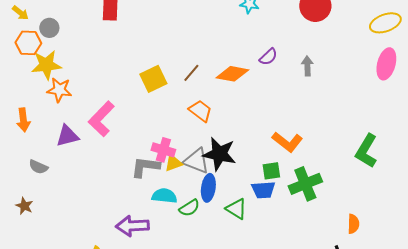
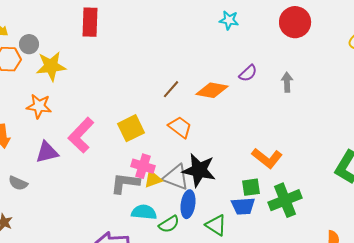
yellow star: (46, 65) -> (51, 66), moved
yellow square: (153, 79) -> (131, 128), moved

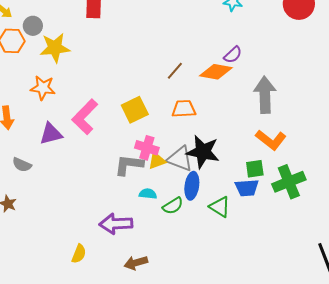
purple semicircle: (248, 73) -> (233, 55), moved
gray arrow: (287, 82) -> (265, 95), moved, size x1.8
orange trapezoid: (180, 127) -> (184, 109), turned -40
cyan semicircle: (144, 212) -> (148, 194), size x0.7

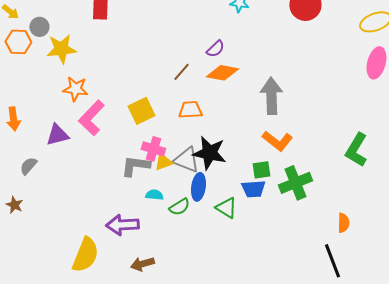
purple semicircle: (233, 55) -> (215, 49), moved
orange star: (43, 88) -> (75, 89), moved
gray semicircle: (22, 165) -> (28, 166), turned 108
yellow semicircle: (79, 254) -> (85, 255), size x1.8

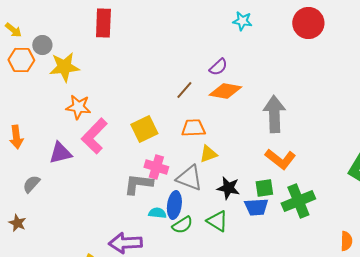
black star: (209, 153) -> (228, 188), moved, size x0.7
yellow triangle: (163, 162) -> (208, 154), moved
blue ellipse: (198, 187) -> (174, 205), moved
green triangle: (226, 208) -> (217, 221), moved

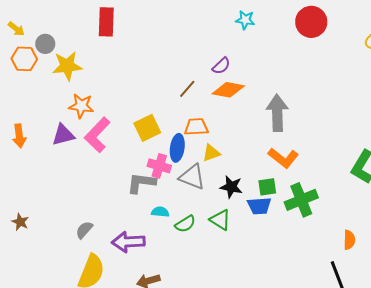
purple triangle: (60, 153) -> (63, 135), moved
gray semicircle: (31, 184) -> (84, 230), moved
blue ellipse: (174, 205) -> (177, 148), moved

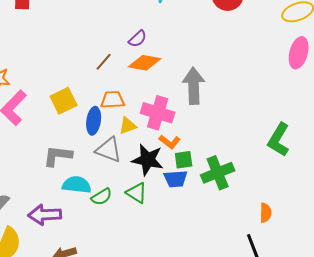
orange L-shape: (283, 158) -> (170, 142), moved, size x0.7
pink cross: (159, 166) -> (158, 113), moved, size x1.4
black star: (231, 187) -> (148, 160), size x1.4
cyan semicircle: (160, 212) -> (77, 185), size x1.6

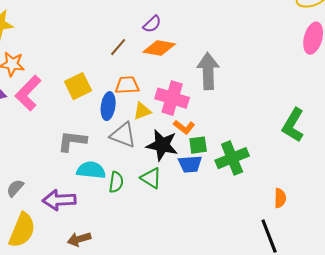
green semicircle: (102, 197) -> (116, 182), turned -50

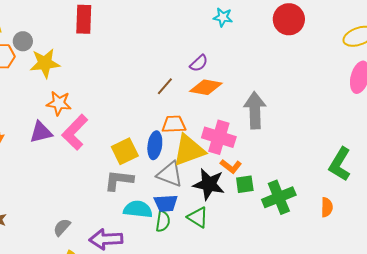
yellow square: (78, 86) -> (125, 151), moved
yellow triangle: (142, 111) -> (189, 150), size x1.8
blue trapezoid: (190, 164) -> (166, 203), moved
orange semicircle: (280, 198) -> (327, 207), moved

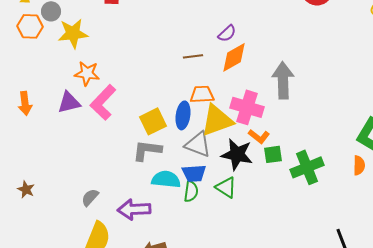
brown line: (165, 86) -> (193, 56), turned 42
orange diamond: (206, 87) -> (234, 57), turned -40
orange semicircle: (327, 207) -> (359, 165), moved

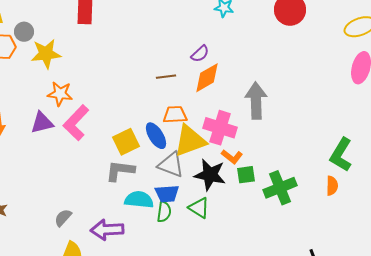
blue ellipse: (183, 115) -> (156, 136), turned -40

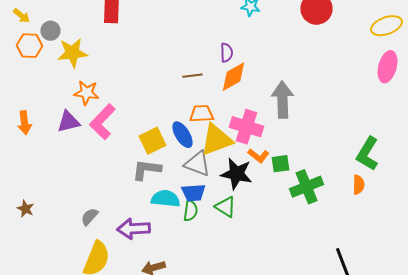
purple semicircle: (200, 54) -> (226, 53), turned -48
green square: (246, 175) -> (280, 164), moved

